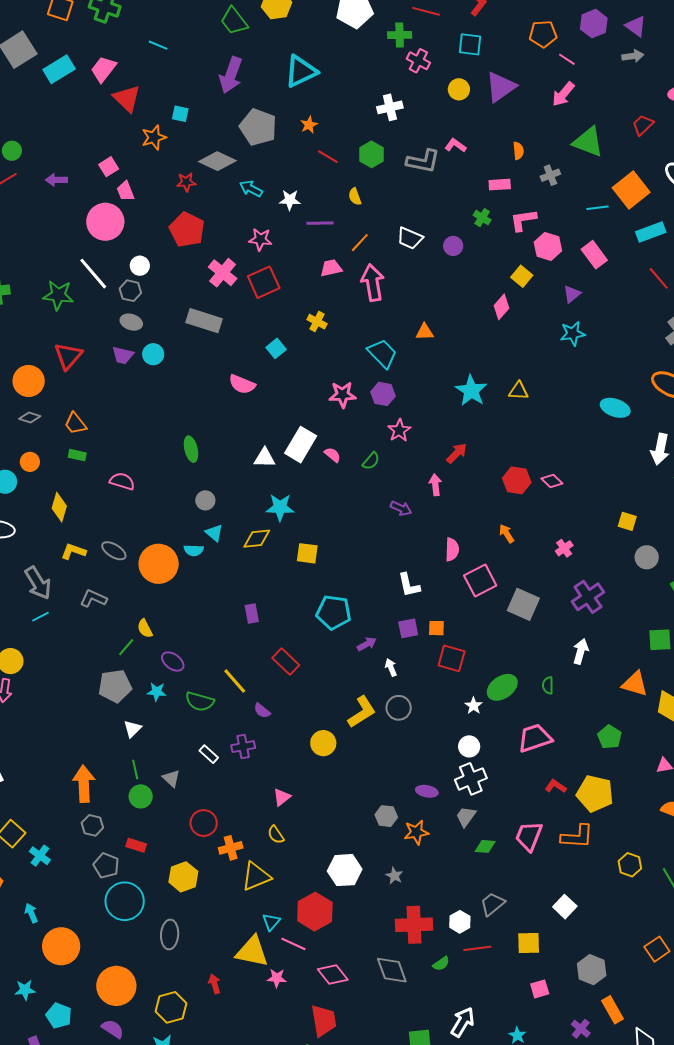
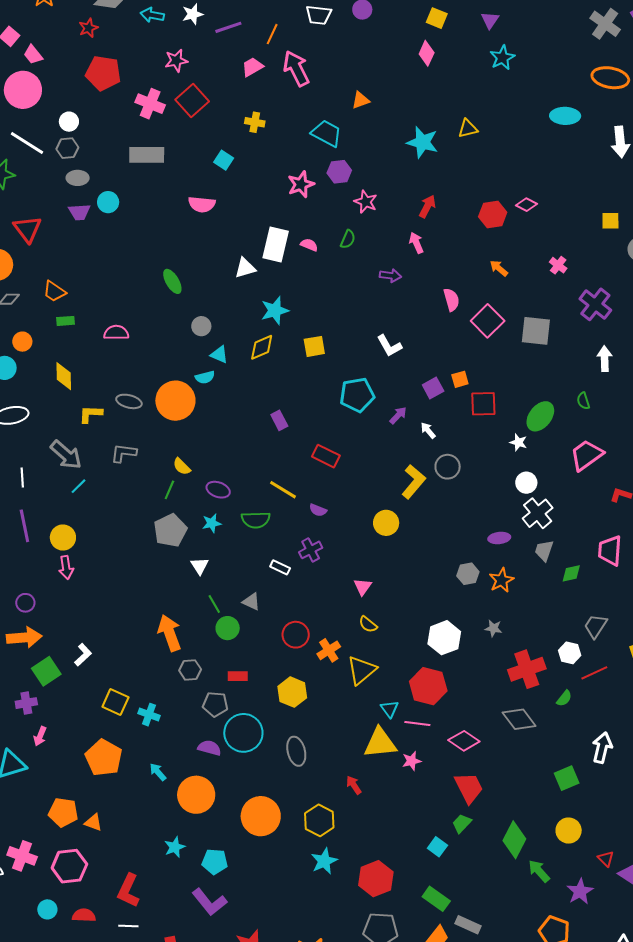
white L-shape: (409, 585) -> (389, 346), moved
purple semicircle: (113, 1029) -> (209, 748), moved

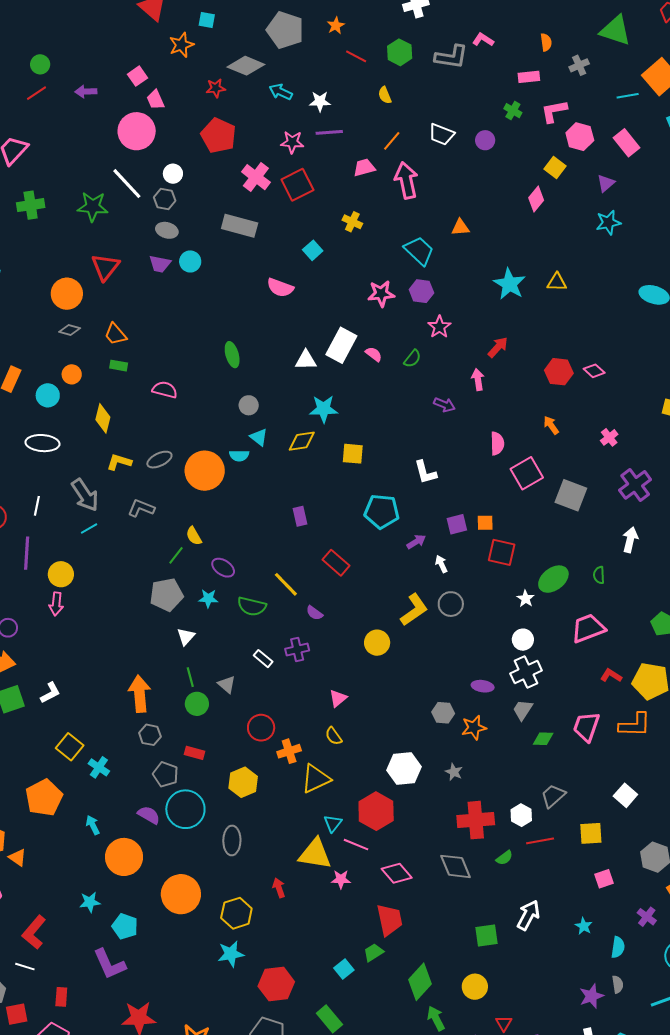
purple line: (228, 27) -> (329, 132), moved
gray ellipse: (129, 401) -> (159, 460), turned -55

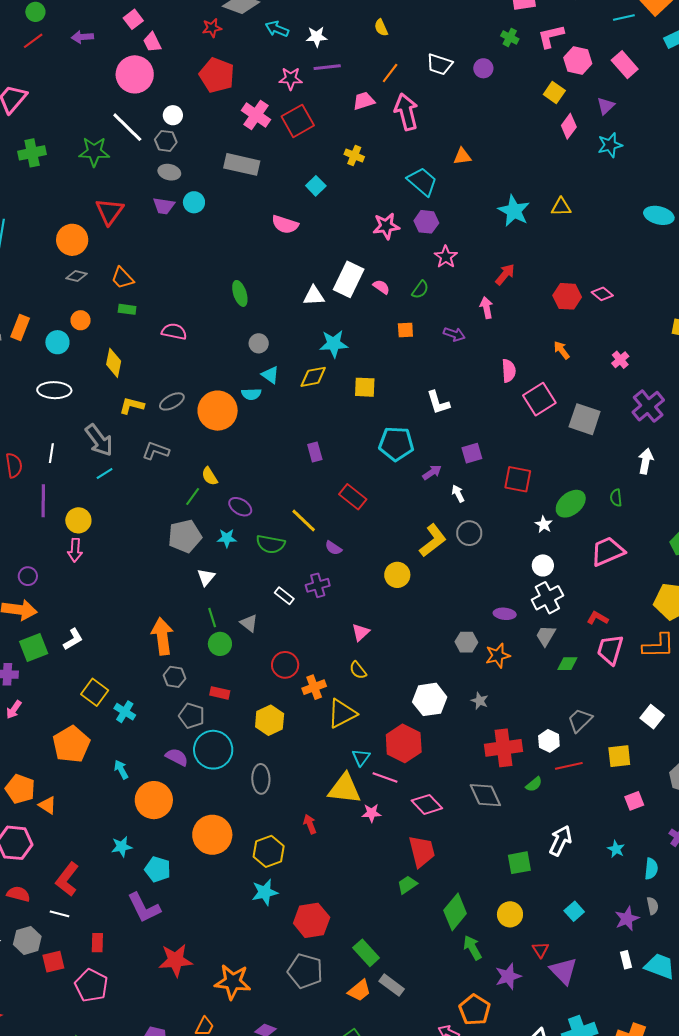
pink diamond: (536, 199) -> (569, 126), moved
orange square: (485, 523) -> (405, 330), moved
red L-shape: (611, 676) -> (598, 618), moved
cyan square: (344, 969) -> (574, 911), moved

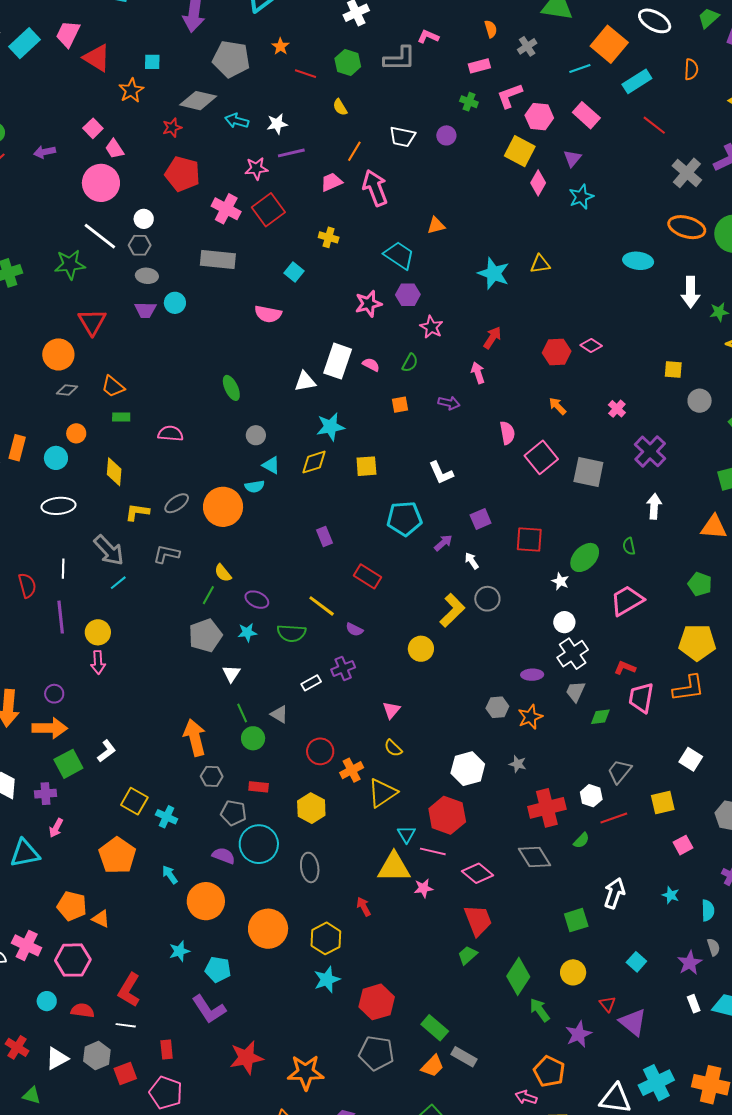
yellow square: (554, 93) -> (520, 151), size x1.4
white rectangle: (284, 596) -> (311, 683), turned -60

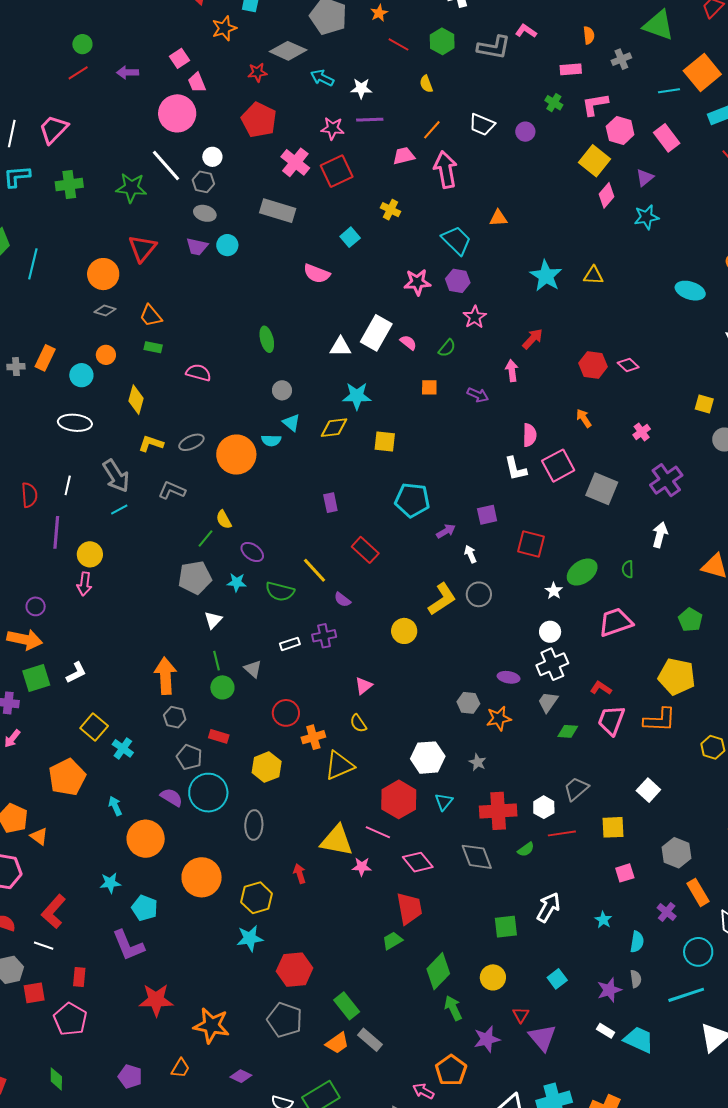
white L-shape: (441, 473) -> (516, 469), moved
cyan triangle: (406, 834) -> (444, 802), moved
white rectangle: (694, 1004) -> (606, 1031), turned -48

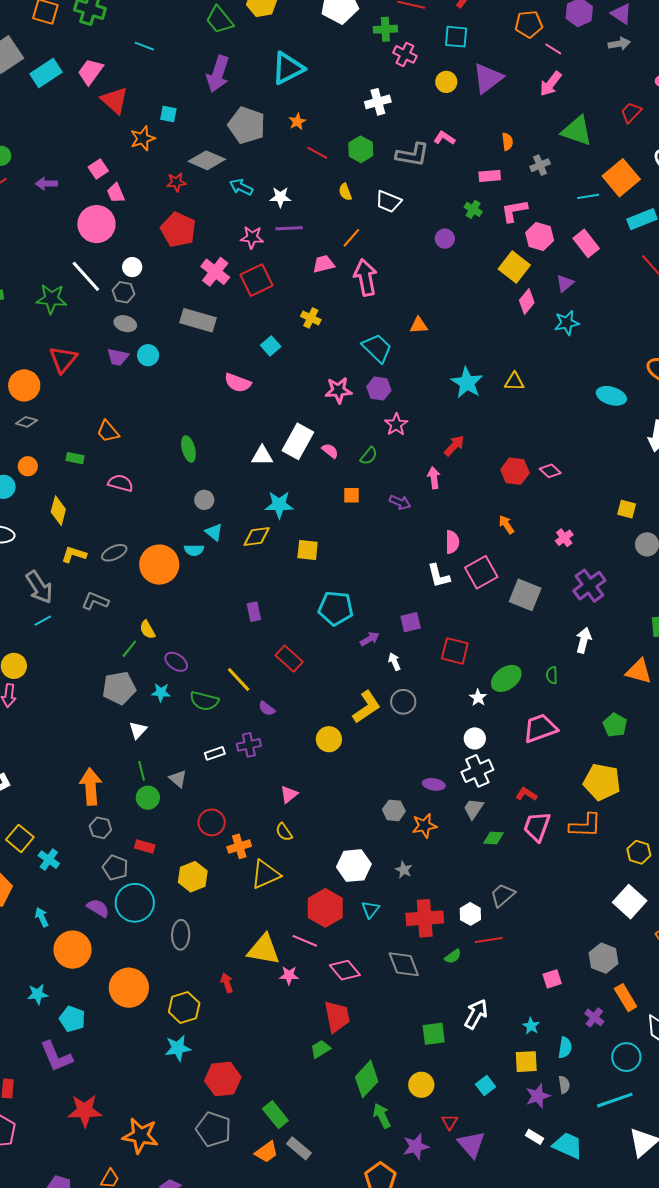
white trapezoid: (482, 125) -> (388, 201), moved
orange trapezoid: (151, 316) -> (108, 431), moved
white square: (648, 790) -> (630, 902), moved, size x1.4
yellow square: (613, 827) -> (526, 1062), moved

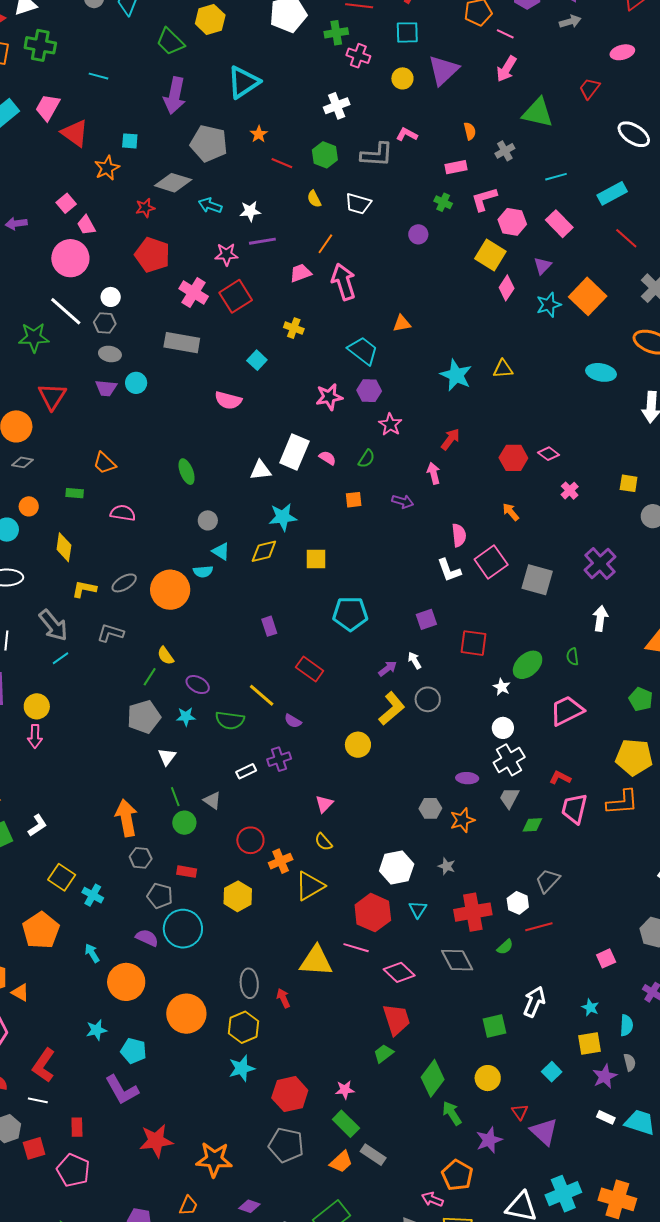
orange square: (621, 178) -> (588, 296), moved
pink cross: (564, 538) -> (570, 491), moved
purple arrow: (370, 639) -> (388, 669), moved
gray ellipse: (181, 935) -> (249, 983), moved
pink star: (289, 975) -> (345, 1090), moved

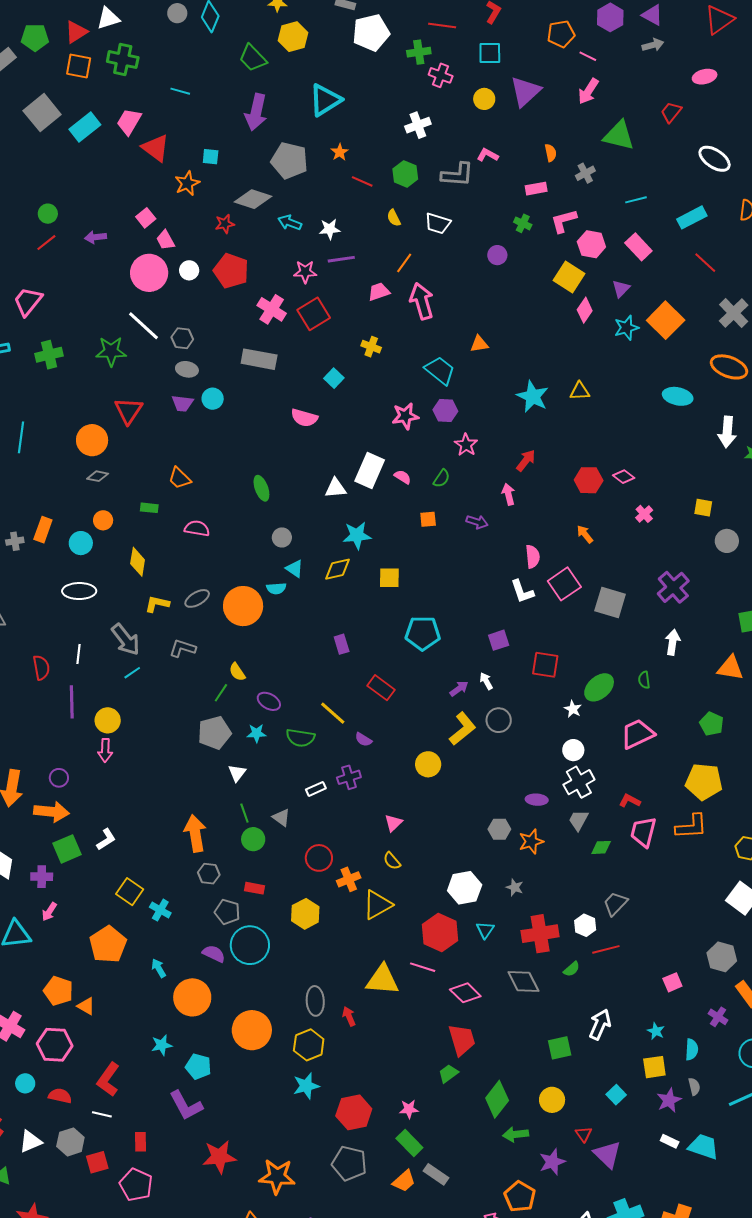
white circle: (111, 297) -> (189, 270), moved
green arrow: (452, 1113) -> (516, 1134), turned -65

